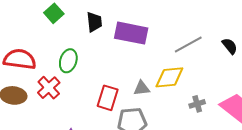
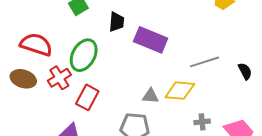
green ellipse: (68, 61) -> (84, 55), size x1.4
red rectangle: (108, 98) -> (87, 97), moved

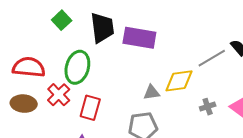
black trapezoid: (117, 22) -> (102, 28), size x1.5
gray line: (204, 62) -> (212, 58), moved

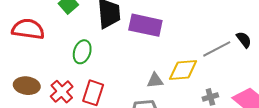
red semicircle: (29, 67) -> (28, 29), moved
green ellipse: (77, 67) -> (82, 52), size x0.7
red cross: (59, 95) -> (62, 92), moved

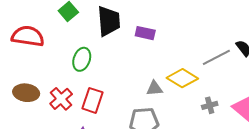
purple rectangle: (145, 25) -> (145, 33), size x0.6
yellow diamond: (183, 70) -> (182, 78), turned 36

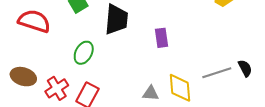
purple rectangle: (145, 33) -> (162, 38), moved, turned 60
yellow diamond: (182, 78) -> (180, 88), turned 44

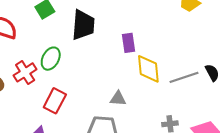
red cross: (57, 88) -> (25, 72), moved
yellow diamond: (180, 88) -> (148, 69), moved

